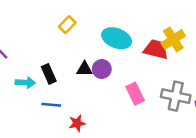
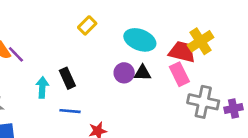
black triangle: (85, 69) -> (143, 73), moved
cyan arrow: (25, 83) -> (42, 87), turned -90
pink rectangle: (135, 94) -> (179, 74), moved

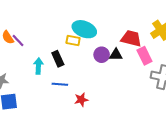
yellow rectangle: (87, 25) -> (73, 40), moved, turned 56
cyan ellipse: (140, 40) -> (84, 29), moved
red trapezoid: (182, 52) -> (131, 38), moved

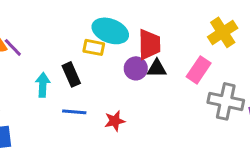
red trapezoid: (131, 38) -> (149, 44), moved, turned 75
pink rectangle: (144, 56) -> (199, 70), turned 60
red star: (81, 100) -> (115, 121), moved

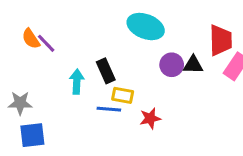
red trapezoid: (149, 44) -> (221, 40), moved
yellow rectangle: (94, 47) -> (123, 95), moved

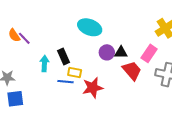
red trapezoid: (221, 40) -> (132, 71), moved, turned -40
red star: (150, 118) -> (93, 88), size x1.5

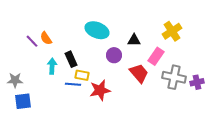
orange semicircle: (14, 35) -> (46, 38), moved
black triangle: (121, 52) -> (134, 40), moved

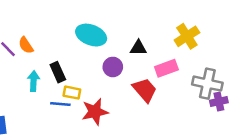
pink rectangle: (156, 56) -> (166, 68), turned 36
gray cross: (174, 77) -> (207, 84), moved

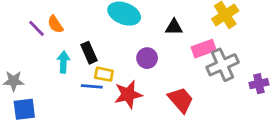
purple circle: (113, 67) -> (147, 58), moved
gray cross: (207, 84) -> (223, 65), moved, turned -36
red trapezoid: (145, 90) -> (181, 100), moved

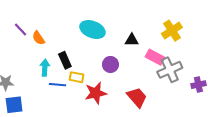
purple line: (36, 28) -> (20, 30), moved
pink rectangle: (204, 49) -> (155, 57), turned 48
blue line: (92, 86) -> (58, 85), moved

